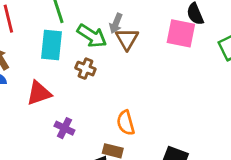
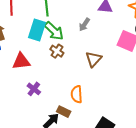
green arrow: (92, 36) -> (54, 31), moved
brown triangle: (127, 39) -> (94, 59), moved

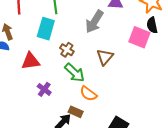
gray arrow: (84, 25) -> (94, 22), size x1.6
green arrow: (54, 31) -> (75, 73), moved
orange semicircle: (77, 94) -> (88, 94), turned -48

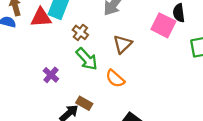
red triangle: (31, 61) -> (41, 17), moved
orange semicircle: (88, 94) -> (115, 79), moved

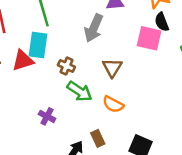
brown rectangle: (84, 103) -> (98, 138), moved, turned 49

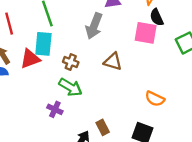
brown triangle: (112, 68) -> (113, 61), turned -42
green arrow: (80, 91) -> (70, 87), moved
orange semicircle: (113, 104) -> (155, 99), moved

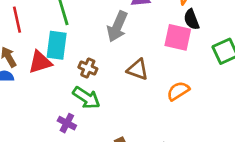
orange semicircle: (155, 99) -> (178, 91), moved, turned 120

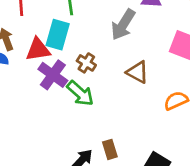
purple cross: (67, 123) -> (53, 75), moved, size x1.5

